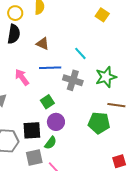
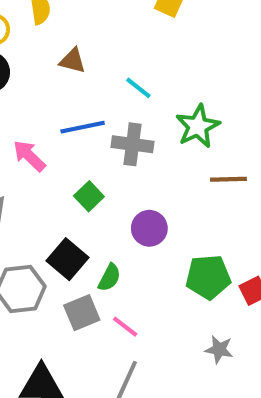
brown triangle: (43, 44) -> (73, 61), moved
purple circle: (56, 122) -> (149, 228), moved
green pentagon: (99, 123) -> (208, 277), moved
black square: (32, 130) -> (68, 259), turned -36

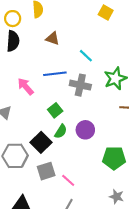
green semicircle: (109, 278) -> (61, 131), moved

